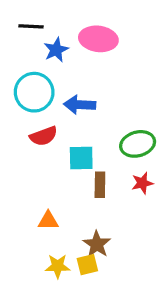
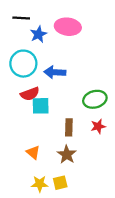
cyan square: (81, 158) -> (41, 106), moved
orange triangle: (48, 221) -> (33, 152), turned 40
brown star: (97, 244) -> (67, 155), moved

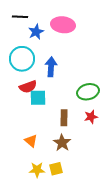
blue arrow: (55, 72) -> (51, 67), turned 90

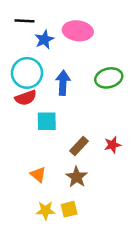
red semicircle: (28, 87) -> (26, 98), moved
green ellipse: (88, 92) -> (109, 78), moved
brown rectangle: (64, 118) -> (79, 146), turned 42

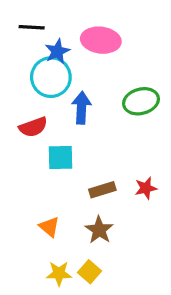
cyan circle: (27, 73) -> (51, 77), moved
brown rectangle: (79, 146) -> (102, 190), turned 30
yellow square: (69, 209) -> (90, 272), turned -35

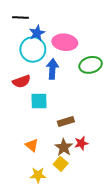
pink ellipse: (101, 40) -> (65, 42), moved
red star: (146, 188) -> (81, 143), moved
yellow square: (90, 272) -> (61, 164), moved

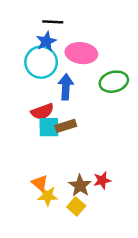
black line: (20, 18) -> (53, 22), moved
red semicircle: (22, 81) -> (42, 112), moved
brown rectangle: (66, 122) -> (66, 126), moved
yellow star: (38, 175) -> (48, 196), moved

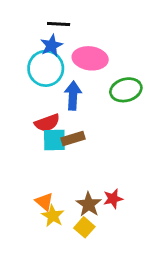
yellow star: (48, 196) -> (53, 216), turned 30

